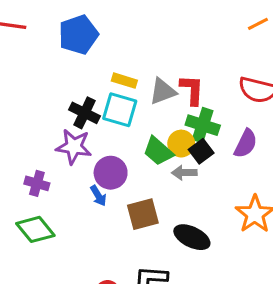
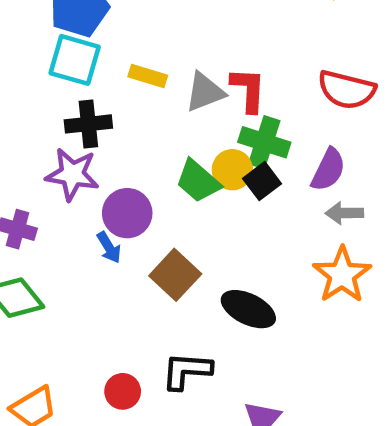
cyan square: (120, 110) -> (75, 60), moved
black cross: (85, 113) -> (88, 124), turned -32
gray arrow: (184, 173) -> (344, 213), moved
brown square: (143, 214) -> (175, 275), turned -32

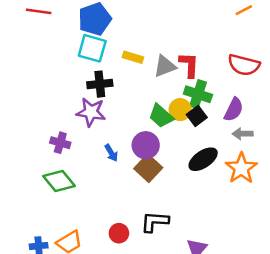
purple circle: (127, 213) -> (146, 145), moved
black ellipse: (248, 309) -> (203, 159), moved, turned -60

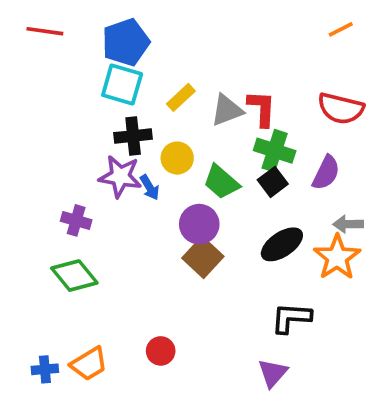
yellow rectangle: (133, 57) -> (181, 97), turned -60
yellow circle: (180, 110) -> (177, 158), moved
gray arrow: (243, 134) -> (348, 224), moved
blue arrow: (111, 153) -> (150, 187), moved
black L-shape: (155, 222) -> (291, 318), moved

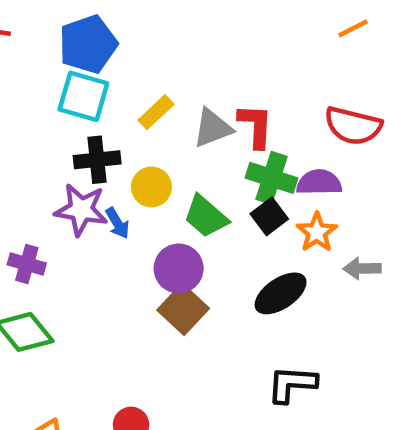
purple semicircle: (326, 173) -> (319, 182), moved, turned -117
orange star: (337, 257) -> (317, 232), moved, size x0.7

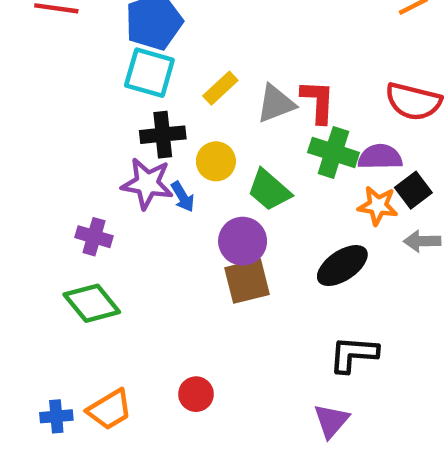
black square: (269, 216) -> (413, 190), moved
orange star: (317, 232) -> (378, 206), turned -30
brown square: (183, 309) -> (247, 281), turned 33

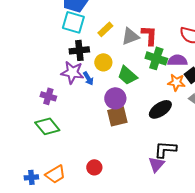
purple triangle: (331, 421) -> (156, 164), moved

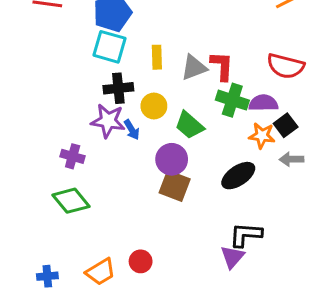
yellow rectangle: (105, 29) -> (157, 57), turned -49
brown square: (117, 116) -> (175, 186), turned 35
orange trapezoid: (55, 174) -> (101, 272), moved

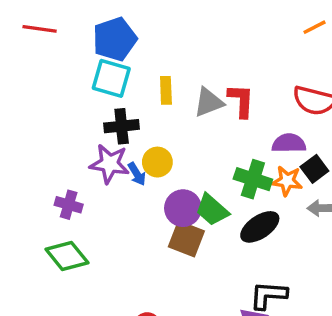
green cross: (232, 100) -> (253, 179), moved
yellow circle: (154, 106) -> (157, 162), moved
green trapezoid: (189, 125) -> (212, 210), moved

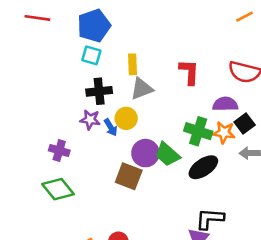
cyan square: (111, 78) -> (91, 55), size x0.7
gray triangle: (209, 102) -> (142, 89), moved
purple star: (110, 164) -> (90, 120), size x0.7
brown square: (186, 239) -> (129, 176), moved

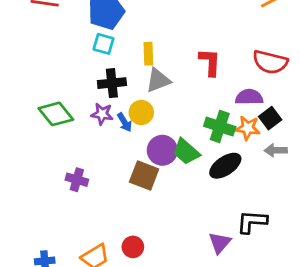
purple cross: (59, 151) -> (77, 180), moved
green diamond: (58, 189) -> (56, 114), moved
black L-shape: (210, 219) -> (252, 222), moved

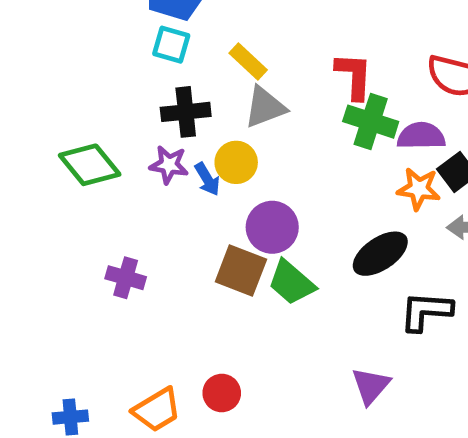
yellow rectangle: (148, 54) -> (248, 61), turned -45
green cross: (220, 126) -> (371, 122), moved
green trapezoid: (186, 152) -> (291, 282), moved
black L-shape: (252, 222) -> (426, 311), moved

